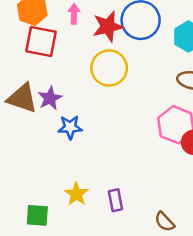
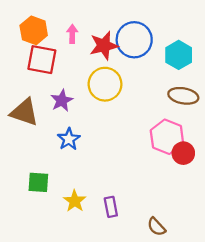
purple star: (50, 98) -> (62, 101), moved
blue star: (70, 127) -> (69, 139), turned -30
green square: (37, 215) -> (38, 182), moved

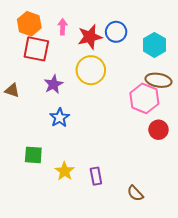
blue circle: (134, 40) -> (116, 32), size x0.7
brown triangle: (24, 112) -> (12, 90), moved, size x0.6
pink hexagon: (167, 137) -> (144, 98), moved

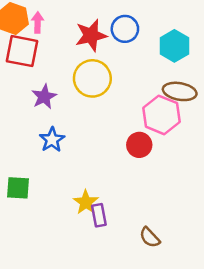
pink arrow: (63, 27) -> (38, 22), moved
red circle: (158, 130) -> (139, 145), moved
yellow star: (65, 171) -> (86, 202), moved

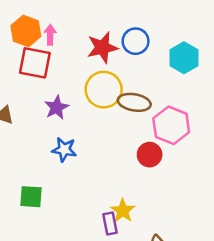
brown ellipse: (180, 91) -> (134, 102), moved
blue star: (52, 140) -> (64, 150), turned -30
yellow star: (86, 202) -> (123, 211), moved

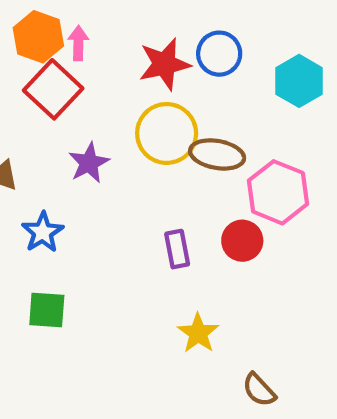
red square: (35, 63) -> (53, 89), turned 32
blue star: (64, 150) -> (43, 232), moved, turned 30
purple rectangle: (110, 223) -> (177, 249), moved

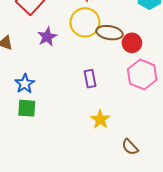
pink hexagon: (278, 192) -> (142, 75), moved
blue star: (43, 232) -> (25, 84), moved
red circle: (242, 241) -> (132, 43), moved

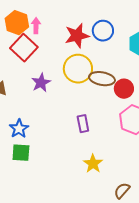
brown semicircle: (130, 147) -> (122, 191), turned 84

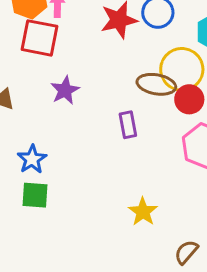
red square: (24, 48) -> (40, 38), turned -32
yellow circle: (78, 69) -> (182, 69), moved
purple rectangle: (83, 124) -> (128, 125), moved

